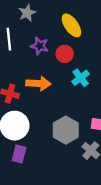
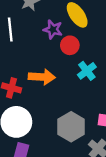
purple star: (40, 46) -> (53, 29), moved

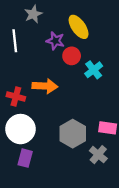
cyan cross: (87, 71) -> (94, 70), moved

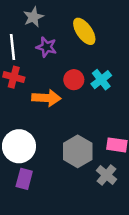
purple star: (55, 41) -> (46, 47), moved
red circle: (72, 56) -> (74, 80), moved
red cross: (16, 97) -> (14, 77), moved

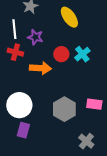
purple star: (46, 47) -> (35, 37), moved
gray cross: (106, 175) -> (86, 141), moved

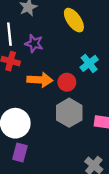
red circle: (61, 54) -> (67, 82), moved
gray hexagon: (64, 109) -> (69, 113), moved

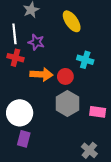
cyan cross: (89, 63) -> (85, 60), turned -35

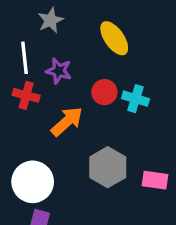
orange arrow: (41, 74) -> (67, 121), turned -45
red circle: (65, 76) -> (104, 92), moved

